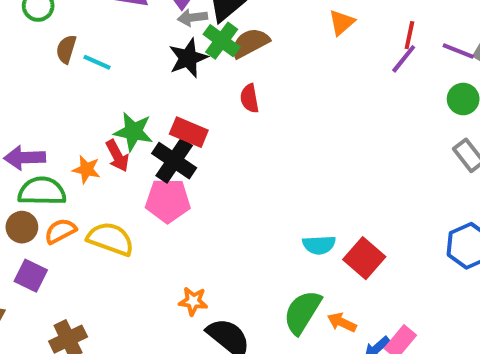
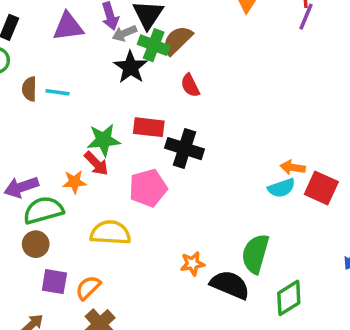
black cross: (174, 161) -> (184, 149), moved
orange semicircle: (60, 231) -> (88, 288), moved
green semicircle: (302, 312) -> (255, 254), moved
orange arrow: (342, 322) -> (293, 167), moved

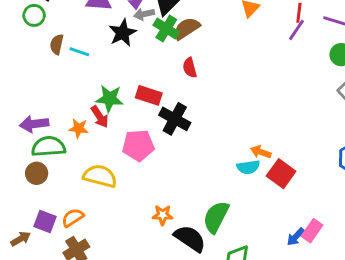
black star: (131, 67) -> (123, 33), moved
purple square: (54, 282) -> (45, 222), moved

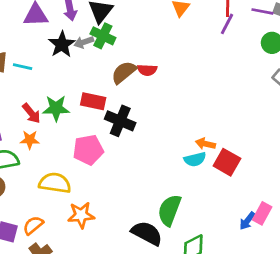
gray arrow: (144, 14) -> (84, 42), moved
brown semicircle: (187, 28) -> (124, 72), moved
red semicircle: (190, 68) -> (147, 70), moved, turned -66
red arrow: (100, 117) -> (31, 113), moved
orange star: (163, 215) -> (81, 215), moved, size x1.4

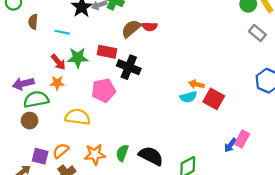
cyan line: (23, 67) -> (62, 32), moved
green semicircle: (169, 210) -> (122, 153), moved, size x0.7
orange star: (81, 215) -> (95, 154), moved

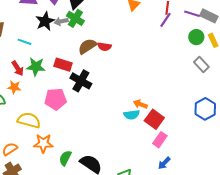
pink rectangle: (242, 139) -> (160, 140), moved
orange star: (95, 154) -> (43, 143), moved

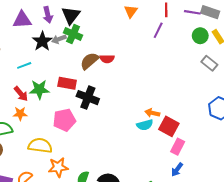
purple line: (165, 20) -> (158, 30), moved
cyan line: (25, 42) -> (24, 65), turned -32
blue arrow: (164, 163) -> (177, 170), moved

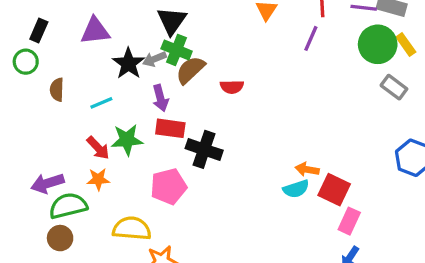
purple arrow: (48, 15) -> (160, 98), moved
green circle: (200, 36) -> (378, 44), size x1.5
brown semicircle: (89, 61) -> (190, 70), moved

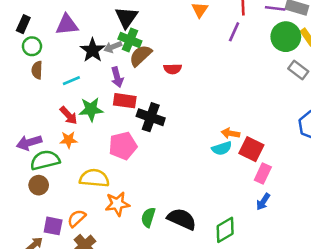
green circle: (26, 62) -> (32, 46), moved

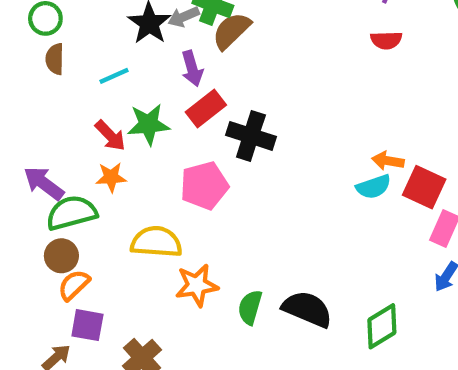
red semicircle: (173, 69) -> (386, 40), moved
red rectangle: (125, 101) -> (206, 109), turned -45
purple arrow: (29, 143) -> (44, 183), turned 55
orange semicircle: (77, 218) -> (74, 285), moved

